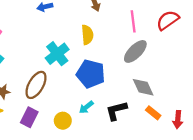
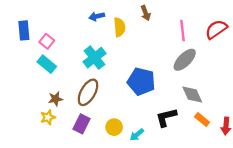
yellow semicircle: (87, 35) -> (119, 27), moved
cyan cross: (57, 54) -> (95, 58), moved
cyan arrow: (86, 107) -> (137, 135), moved

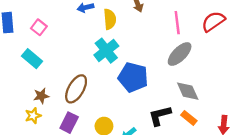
pink square: (47, 41) -> (39, 27), moved
cyan cross: (95, 58) -> (106, 51), moved
orange rectangle: (202, 119) -> (189, 118), moved

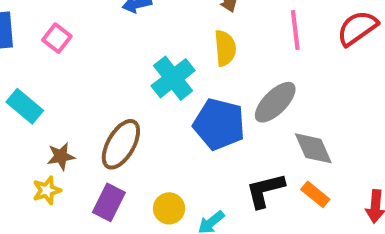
yellow semicircle: (110, 19) -> (225, 48), moved
gray ellipse: (180, 54) -> (275, 102), moved
cyan rectangle: (32, 59) -> (25, 106), moved

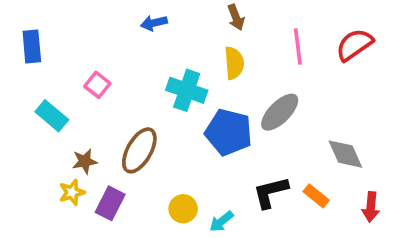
pink square: (57, 38) -> (97, 85), moved
cyan cross: (173, 78) -> (187, 90), turned -33
gray diamond: (313, 148) -> (345, 154), moved
purple rectangle: (109, 202) -> (110, 203), moved

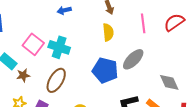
pink square: (97, 85) -> (33, 44), size x1.5
cyan cross: (187, 90) -> (59, 47), moved
brown star: (85, 161) -> (23, 75), moved

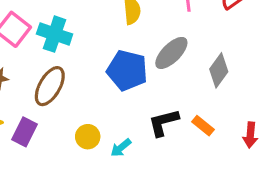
gray diamond: (169, 82) -> (219, 70), moved, turned 60

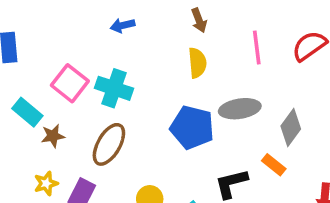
gray ellipse: (171, 53) -> (240, 109), turned 36
orange rectangle: (203, 126) -> (274, 165), moved

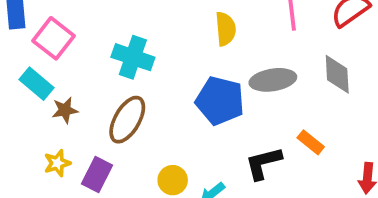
pink square: (70, 83) -> (54, 38), moved
gray diamond: (291, 127) -> (337, 74), moved, turned -39

